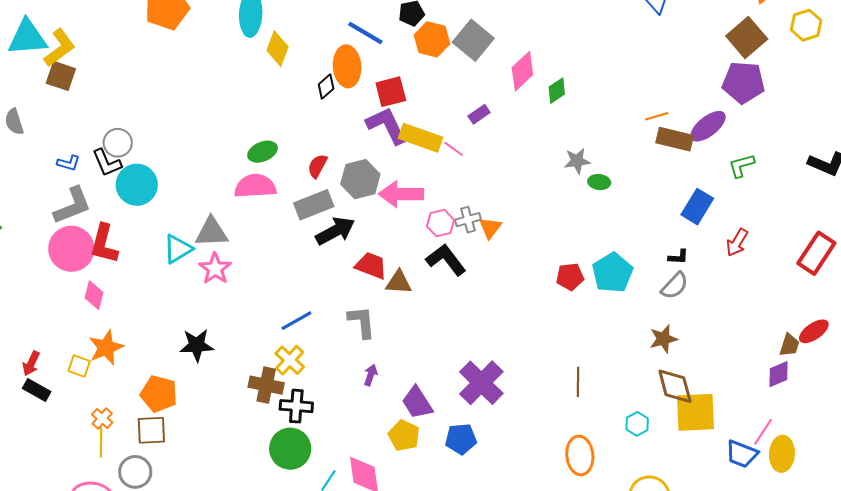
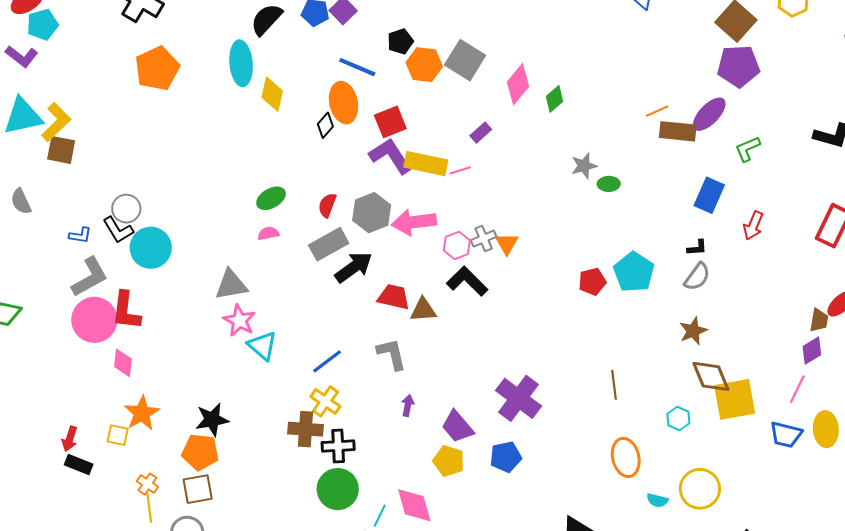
pink line: (454, 149) -> (460, 170), turned -45
pink semicircle: (255, 186) -> (268, 233), size x0.5
cyan triangle: (178, 249) -> (262, 346), moved, turned -40
black star: (197, 345) -> (212, 420), moved
pink line: (763, 432) -> (797, 389), moved

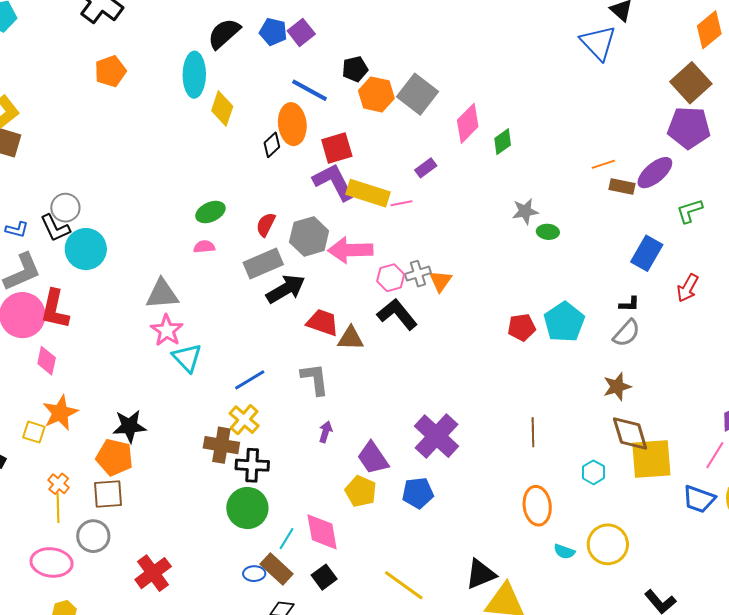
orange pentagon: (157, 68) -> (110, 71), size x0.7
brown rectangle: (678, 131) -> (622, 187), size x0.7

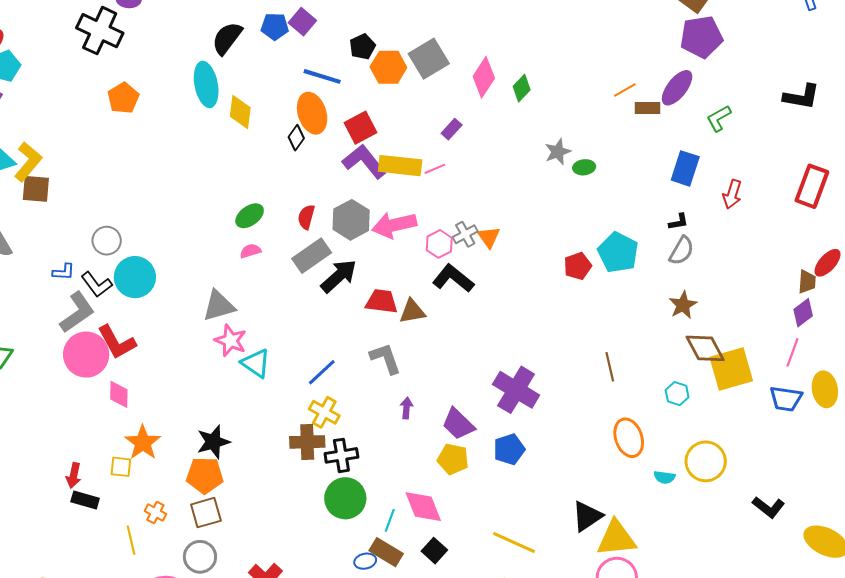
gray square: (417, 94) -> (429, 59), turned 33
black L-shape: (55, 228) -> (97, 284), moved
red L-shape: (55, 309) -> (117, 342), turned -30
yellow line: (58, 508) -> (131, 540), moved

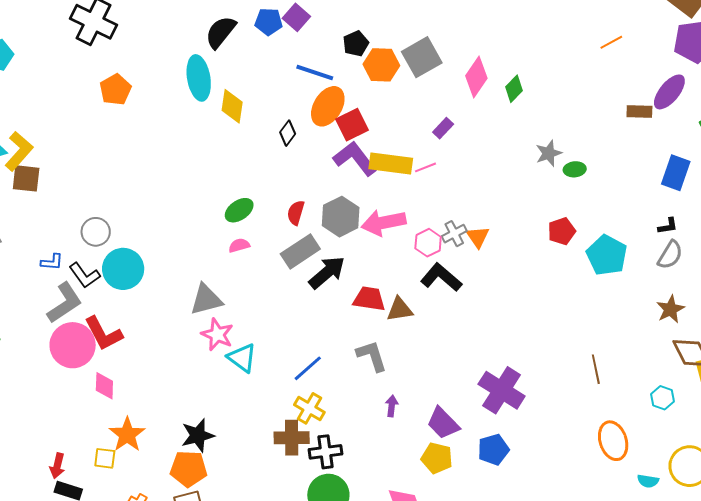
orange line: (625, 90) -> (611, 42), moved
orange ellipse: (312, 113) -> (328, 106), moved, turned 48
red pentagon: (578, 266) -> (562, 231), moved

